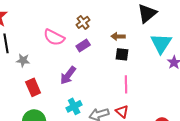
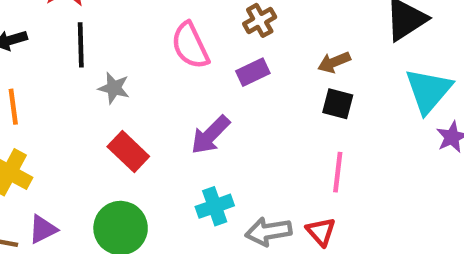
brown arrow: (118, 36) -> (334, 62), turned -32
pink semicircle: (54, 37) -> (190, 46), turned 30
red rectangle: (33, 87) -> (128, 151), turned -30

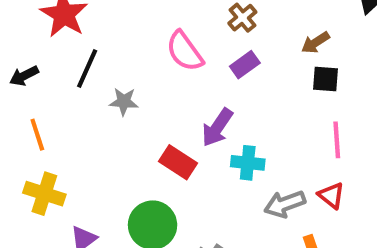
black line: (81, 45) -> (87, 69), turned 36
red rectangle: (128, 151) -> (178, 162), moved
cyan cross: (215, 206) -> (248, 163), moved, turned 36

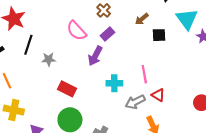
black square: (325, 79) -> (159, 35), moved
purple arrow: (217, 128) -> (95, 56), moved
pink line: (337, 140) -> (144, 74), moved
red rectangle: (178, 162) -> (67, 89), moved

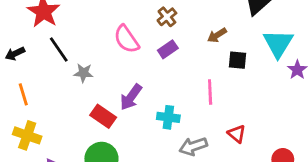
black line: (28, 45) -> (59, 50), turned -60
purple arrow: (95, 56) -> (131, 97), moved
pink line: (144, 74) -> (210, 92), moved
red triangle: (158, 95) -> (237, 134), moved

